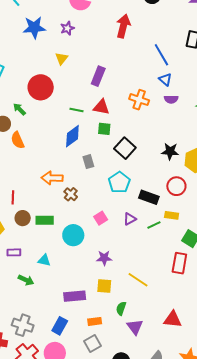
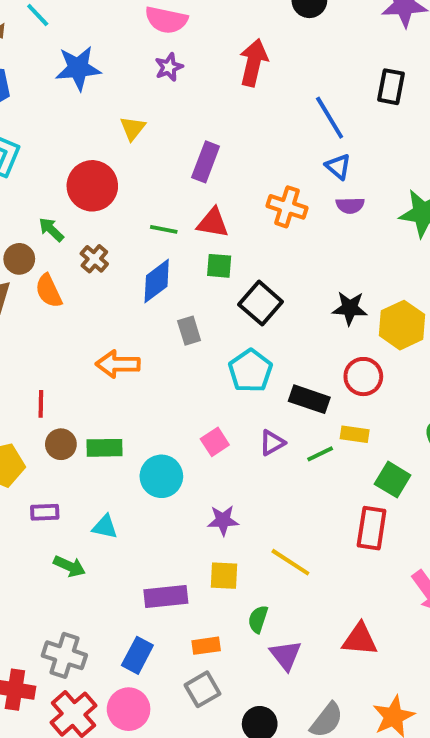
purple star: (67, 28) -> (169, 67), moved
brown cross: (71, 194) -> (94, 259), moved

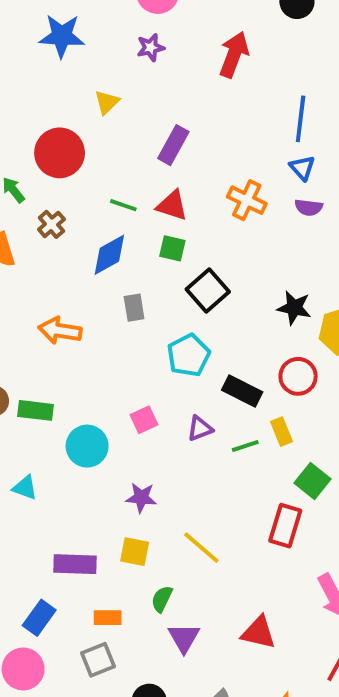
blue line: (330, 118) -> (301, 119), turned 30
yellow rectangle: (355, 434) -> (282, 432), turned 52

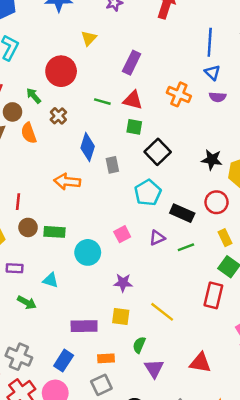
blue diamond: (109, 255) -> (88, 147), moved, turned -40
yellow rectangle: (282, 432) -> (225, 238), moved

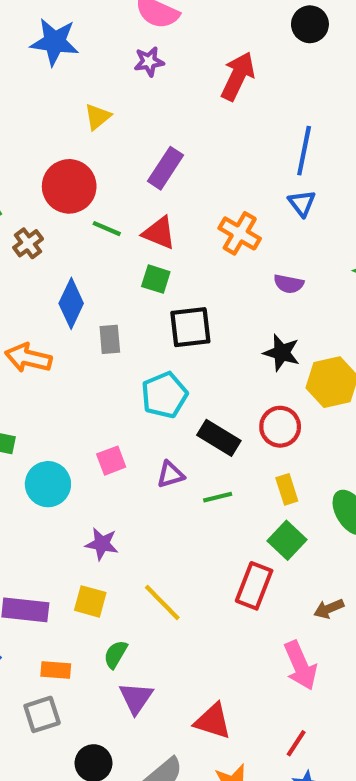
red circle: (61, 71) -> (69, 186), moved
purple semicircle: (218, 97) -> (289, 284), moved
black square: (158, 152) -> (190, 327), turned 30
red triangle: (200, 363) -> (213, 721), moved

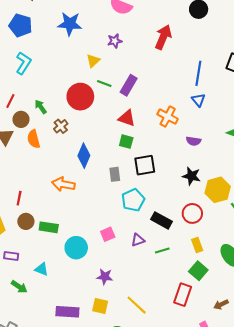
purple star: (149, 62) -> (115, 41), moved
green line: (107, 229) -> (104, 83), moved
gray rectangle: (110, 339) -> (115, 174), moved

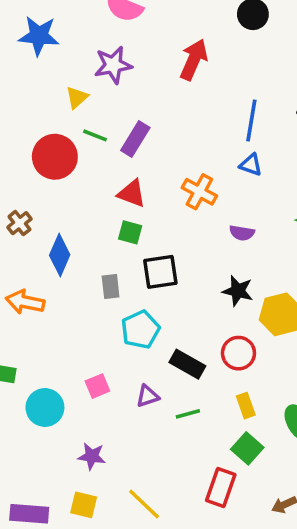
purple star: (115, 41) -> (113, 65), size x1.5
blue triangle: (198, 100) -> (251, 165), turned -32
brown cross: (61, 126) -> (19, 223), moved

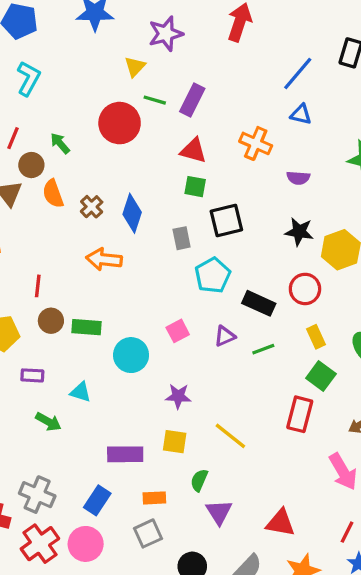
blue line: (251, 120) -> (298, 73), turned 36
brown cross: (19, 223) -> (92, 207), moved

